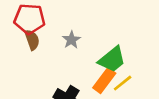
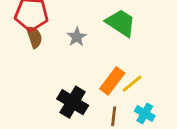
green trapezoid: (112, 59) -> (121, 23), moved, turned -108

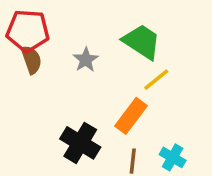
yellow line: (132, 84) -> (156, 80), moved

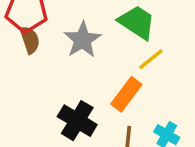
gray star: (86, 60) -> (82, 40), size x1.5

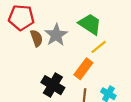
brown semicircle: (30, 40) -> (37, 38), moved

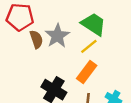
yellow line: (99, 47) -> (89, 46), moved

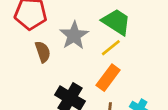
brown semicircle: (36, 39) -> (43, 52), moved

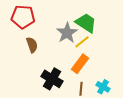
gray star: (74, 35) -> (67, 33), moved

